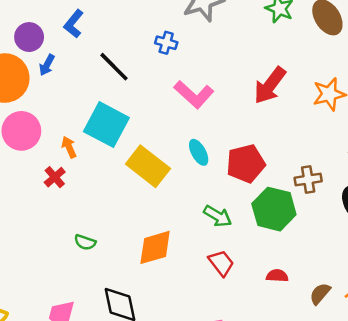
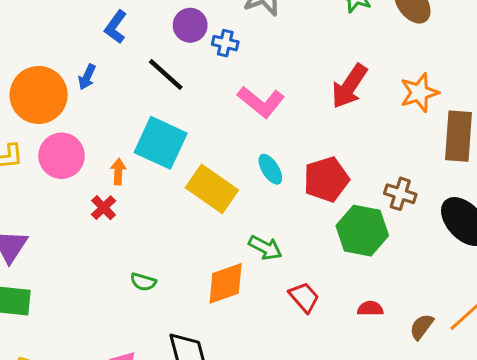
purple circle: (29, 37) -> (190, 25), moved
orange arrow: (69, 147) -> (118, 172), turned 30
brown cross: (308, 179) -> (400, 194), turned 30
green arrow: (218, 216) -> (265, 248), moved

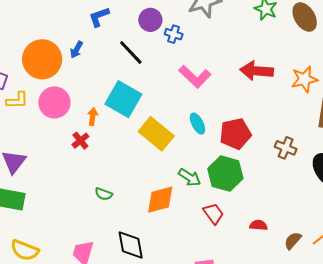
blue L-shape: (116, 27) -> (99, 17), turned 30
red arrow: (349, 86) -> (257, 71), turned 56
green hexagon: (362, 231) -> (225, 174), moved

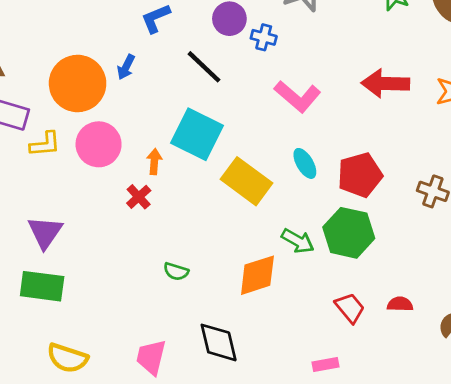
red trapezoid: (213, 214) -> (350, 308), moved

